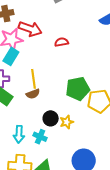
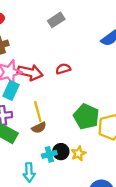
red arrow: (30, 29) -> (30, 72), moved
green pentagon: (78, 89) -> (86, 117), turned -30
cyan cross: (40, 137) -> (49, 154), moved, turned -32

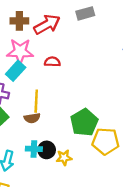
red semicircle: (63, 69) -> (52, 62), moved
red arrow: (30, 72) -> (47, 24), moved, turned -60

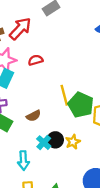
yellow line: (36, 101) -> (64, 95), moved
cyan cross: (34, 149) -> (44, 143), turned -32

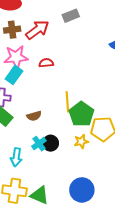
yellow star: (73, 142) -> (81, 141), moved

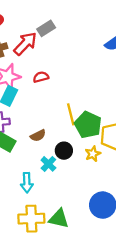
gray rectangle: (71, 16) -> (46, 28), moved
black circle: (51, 143) -> (64, 151), moved

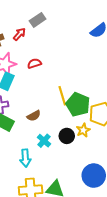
red arrow: (25, 44) -> (19, 34), size x0.6
black circle: (64, 151) -> (67, 136), moved

